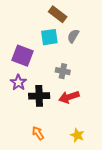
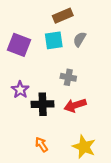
brown rectangle: (58, 14) -> (63, 16), turned -60
purple square: (23, 56) -> (19, 45), moved
yellow star: (77, 135) -> (84, 147), size x1.5

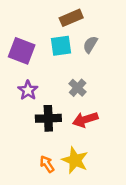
gray cross: (68, 77) -> (78, 88), turned 32
purple star: (20, 90) -> (28, 90), moved
yellow star: (84, 147) -> (75, 160), moved

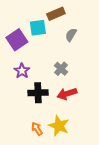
cyan square: (61, 46) -> (38, 28), moved
purple square: (22, 51) -> (17, 40), turned 35

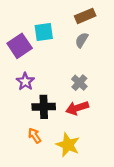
brown rectangle: (56, 14) -> (85, 16), moved
gray cross: (61, 69) -> (79, 83), moved
orange arrow: (37, 129) -> (35, 136), moved

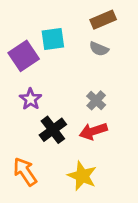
gray semicircle: (82, 40) -> (99, 49), turned -98
black cross: (44, 107) -> (53, 130), turned -35
orange arrow: (35, 136) -> (25, 172), moved, size x1.5

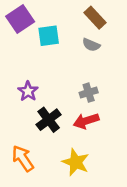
brown rectangle: (103, 20) -> (95, 18), turned 70
purple square: (24, 56) -> (20, 19), moved
gray cross: (96, 100) -> (89, 93), turned 30

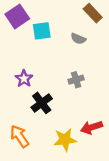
brown rectangle: (95, 18) -> (93, 13), moved
red arrow: (86, 121) -> (92, 127), moved
yellow star: (76, 162) -> (65, 140), turned -30

